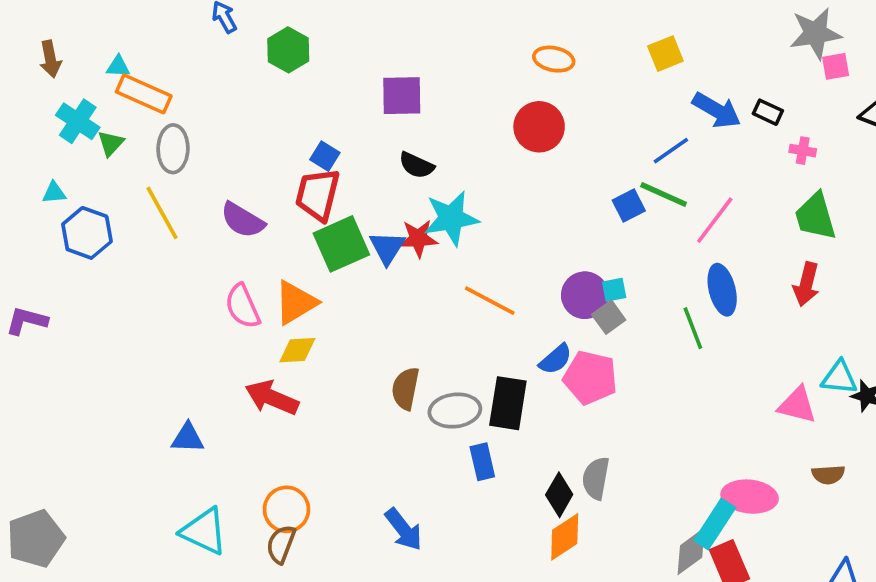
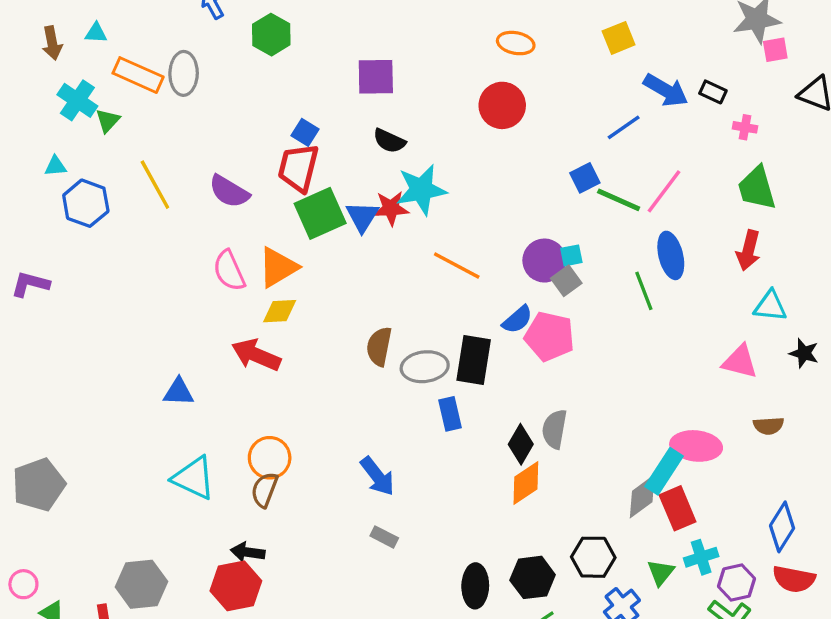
cyan triangle: (118, 66) -> (96, 33), moved
gray ellipse: (173, 149) -> (184, 73), moved
green line: (664, 195) -> (619, 200), moved
cyan triangle: (839, 378) -> (770, 306), moved

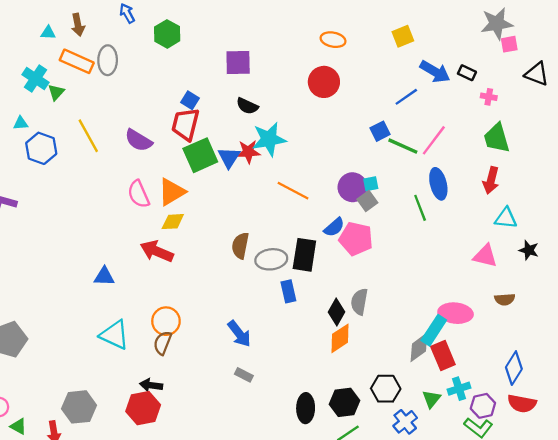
brown arrow: (52, 43) -> (78, 25), moved

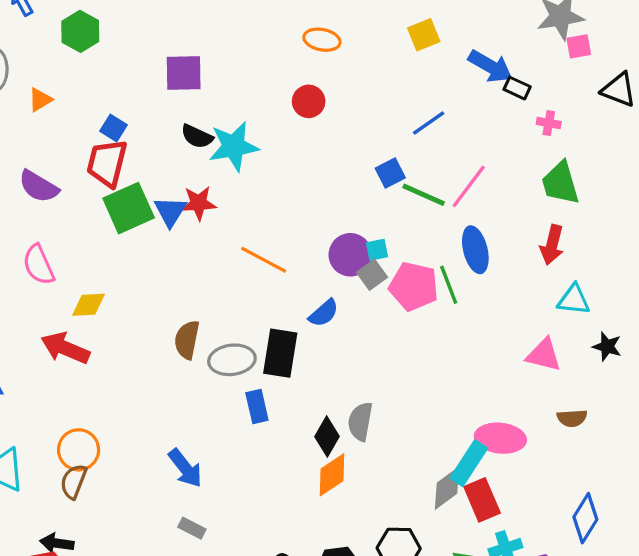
blue arrow: (435, 72) -> (490, 66), moved
red circle: (324, 82) -> (309, 101), size x0.7
cyan star: (269, 139) -> (234, 146), moved
orange triangle: (172, 192) -> (40, 100), moved, size x0.6
pink pentagon: (356, 239) -> (414, 286), moved

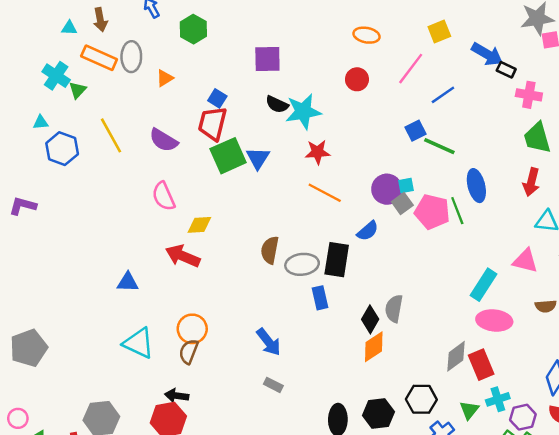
pink cross: (549, 123) -> (529, 95), size x1.5
pink line: (469, 186) -> (411, 69), moved
red star: (199, 203) -> (318, 152), moved
cyan rectangle: (469, 463) -> (484, 285), moved

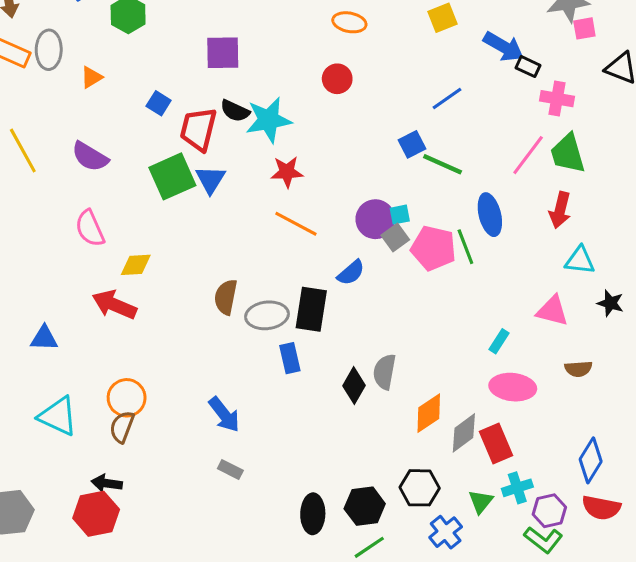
pink line: (411, 69) -> (528, 155), moved
red trapezoid: (213, 123) -> (198, 129), moved
cyan rectangle: (484, 285) -> (499, 341), size x0.6
orange diamond: (374, 347) -> (429, 413), moved

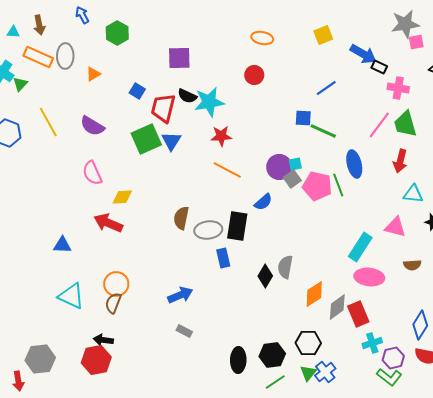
blue square: (412, 144) -> (303, 118), turned 30
cyan rectangle: (499, 341) -> (360, 247), size x1.8
blue arrow: (224, 415) -> (180, 295), turned -75
green triangle: (481, 502) -> (308, 373), moved

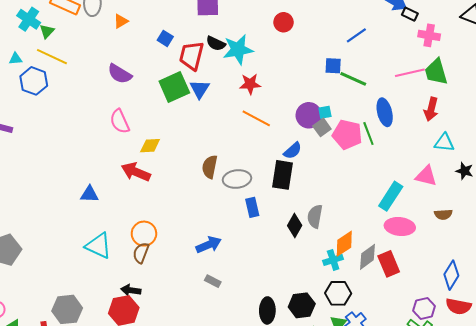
yellow line: (48, 122) -> (52, 57), moved, turned -36
pink line: (379, 125) -> (410, 73), turned 40
black rectangle: (237, 226) -> (283, 175), moved
cyan cross: (372, 343) -> (333, 260), moved

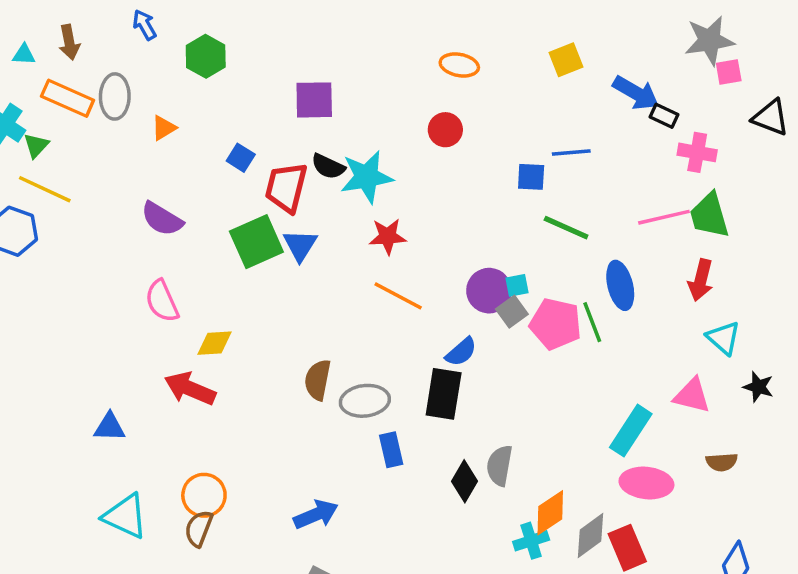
blue line: (356, 35) -> (571, 152), turned 30
blue square: (333, 66) -> (531, 177), moved
cyan triangle: (444, 143) -> (723, 338), turned 35

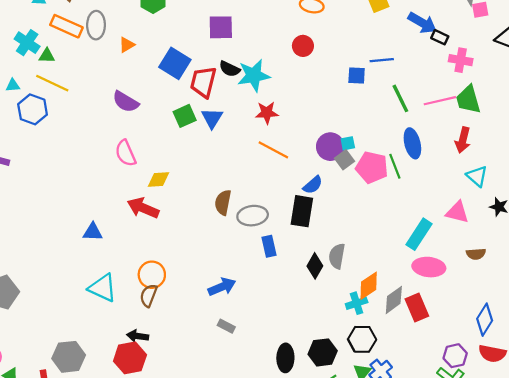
green triangle: (36, 145) -> (47, 56), turned 49
blue square: (241, 158) -> (175, 63), size x1.8
green line: (566, 228) -> (400, 98), moved, turned 40
green square: (256, 242) -> (185, 116), size x0.7

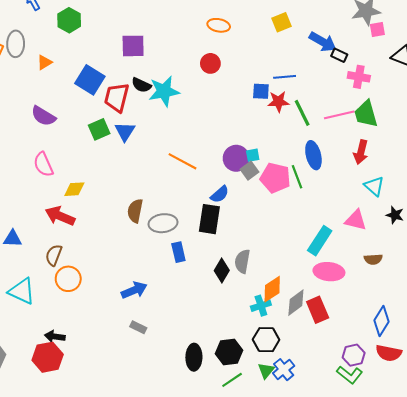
red star: (267, 113) -> (278, 102), moved
brown semicircle: (149, 296) -> (54, 255), moved

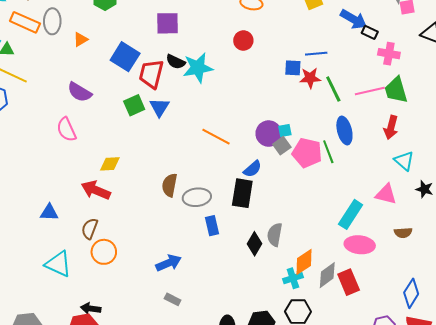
pink semicircle: (43, 164) -> (66, 129), moved

